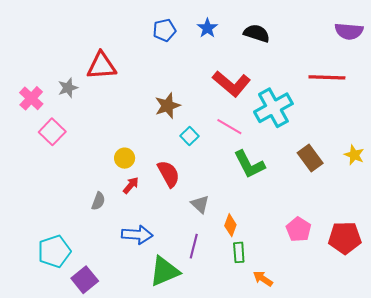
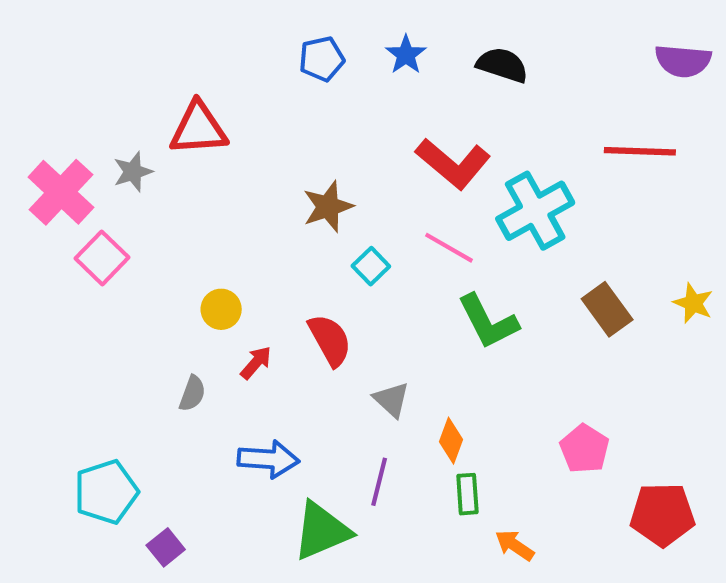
pink cross: (31, 98) -> (61, 192), size x1.4
yellow circle: (125, 158) -> (221, 309), moved
red pentagon: (345, 238) -> (662, 515), moved
purple square: (85, 280) -> (166, 547), size x0.7

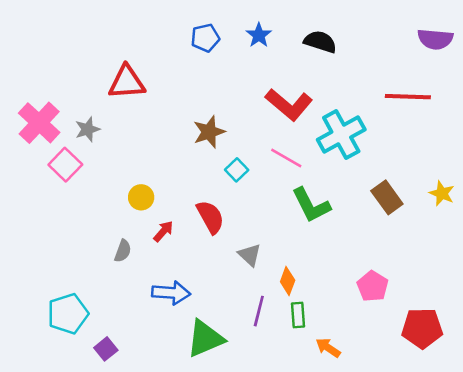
gray star: (133, 172) -> (88, 129), moved
purple line: (379, 482) -> (259, 311), moved

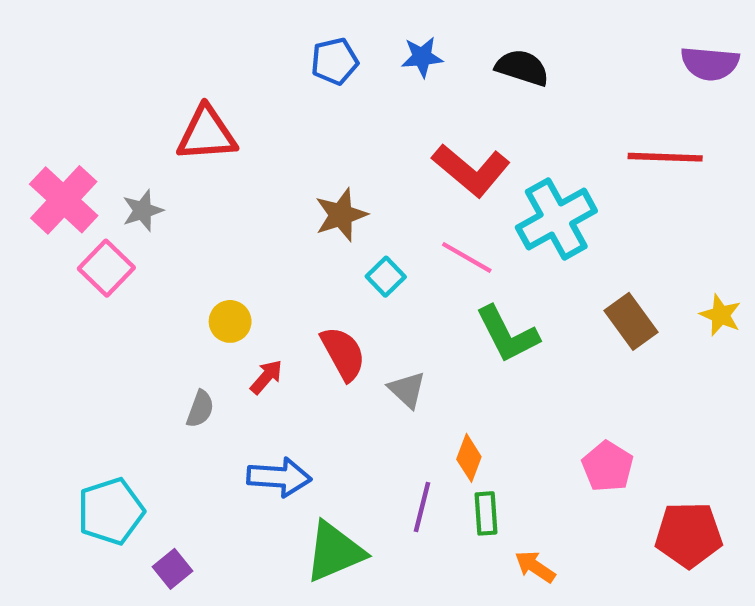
blue star: (259, 35) -> (422, 57), turned 30
gray triangle: (250, 255) -> (407, 390), moved

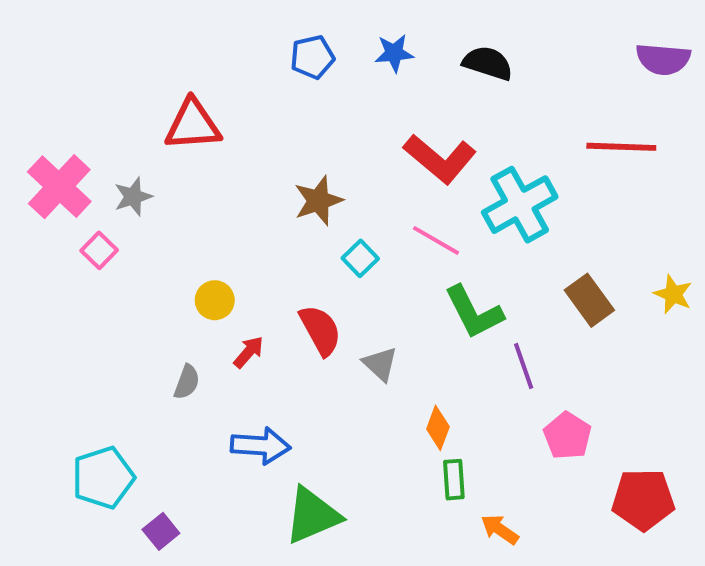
pink square: (106, 268) -> (99, 250), size x0.7
purple line: (422, 507) -> (524, 366), moved, turned -33

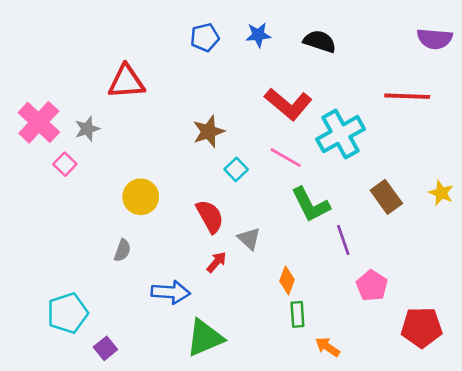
yellow circle: (215, 300) -> (141, 197), size x1.4
red arrow: (249, 352) -> (216, 262), moved

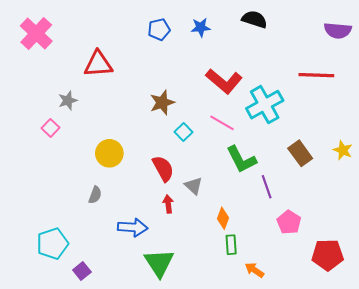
black semicircle: (320, 41) -> (254, 19), moved
pink cross: (39, 122) -> (36, 33), moved
red arrow: (216, 262) -> (168, 204), turned -48
green triangle: (205, 338) -> (159, 263), turned -40

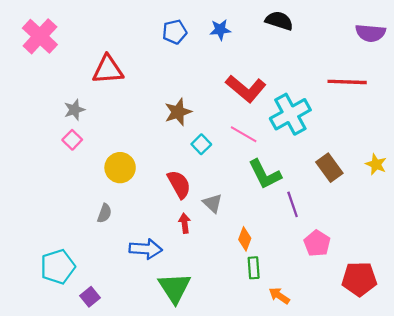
pink square: (50, 128) -> (72, 140), moved

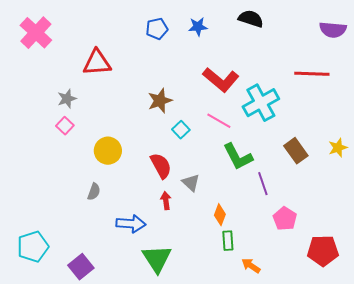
yellow star: (376, 164) -> (338, 148), turned 30
cyan pentagon: (58, 267) -> (33, 247), moved
purple square: (90, 297) -> (81, 267), size x1.4

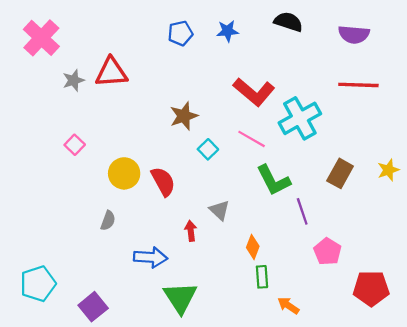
purple semicircle: (333, 30) -> (354, 34), moved
gray star: (67, 99) -> (74, 80), moved
brown rectangle: (296, 151) -> (340, 173), turned 65
red semicircle: (161, 166) -> (163, 181), moved

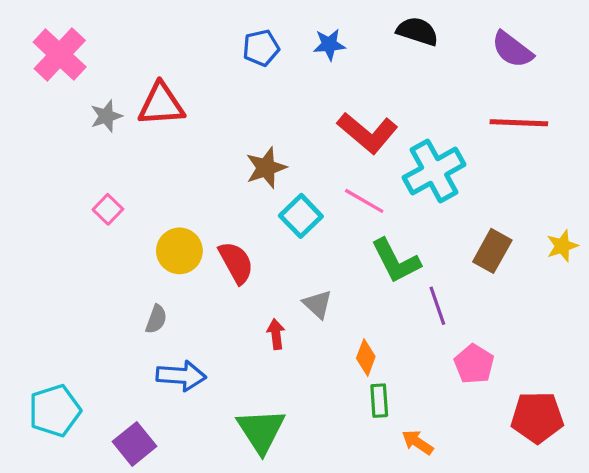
purple semicircle: (354, 34) -> (512, 50), turned 32
cyan square: (208, 149) -> (301, 216), size x1.4
blue arrow: (151, 257) -> (181, 376), moved

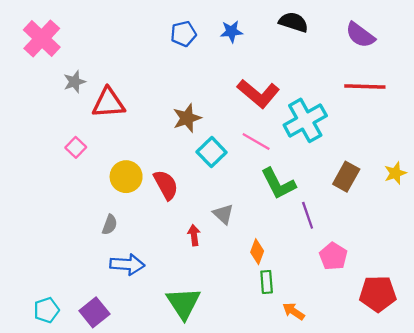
red triangle: (161, 104) -> (109, 103), moved
cyan pentagon: (55, 411) -> (46, 310), moved, size x0.7

